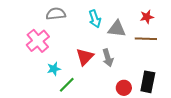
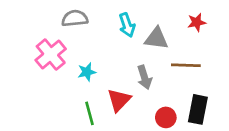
brown line: (146, 39) -> (186, 65), moved
red triangle: (85, 57) -> (119, 100), moved
cyan star: (54, 69) -> (87, 72), moved
green line: (67, 85) -> (89, 113), turned -60

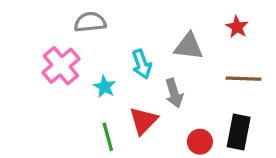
red star: (197, 22) -> (237, 27), turned -30
cyan arrow: (127, 25) -> (142, 64), moved
brown line: (186, 65) -> (244, 79), moved
cyan star: (87, 72) -> (105, 87), turned -30

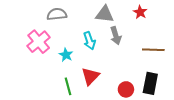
red star: (237, 27) -> (140, 12), moved
gray triangle: (189, 46) -> (105, 14), moved
gray arrow: (174, 93) -> (116, 36), moved

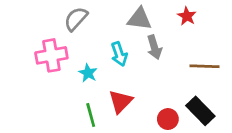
gray semicircle: (57, 14) -> (76, 19), turned -42
pink cross: (39, 42) -> (51, 55), turned 30
black rectangle: (150, 83) -> (200, 111), turned -55

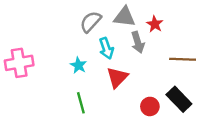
red star: (187, 16) -> (155, 24), moved
gray semicircle: (76, 19) -> (91, 22), moved
pink cross: (51, 55) -> (19, 63), moved
red triangle: (120, 101) -> (117, 77), moved

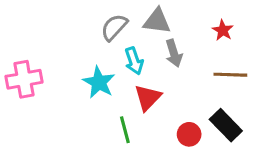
red star: (155, 24) -> (223, 30), moved
cyan star: (78, 65) -> (99, 82), size x1.5
green line: (81, 103) -> (125, 130), moved

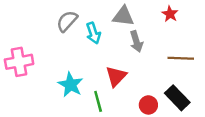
gray semicircle: (114, 27) -> (67, 21), moved
red star: (223, 30) -> (170, 14), moved
cyan arrow: (134, 61) -> (93, 33), moved
cyan star: (99, 82) -> (71, 85), moved

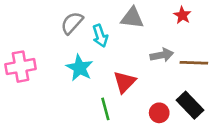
gray arrow: (136, 41) -> (162, 55), moved, turned -84
cyan star: (71, 85) -> (80, 68), moved

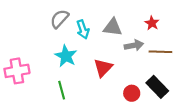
red star: (182, 15) -> (152, 23), moved
gray triangle: (132, 18) -> (113, 27), moved
pink cross: (21, 67) -> (17, 71), moved
green line: (105, 109) -> (62, 90), moved

